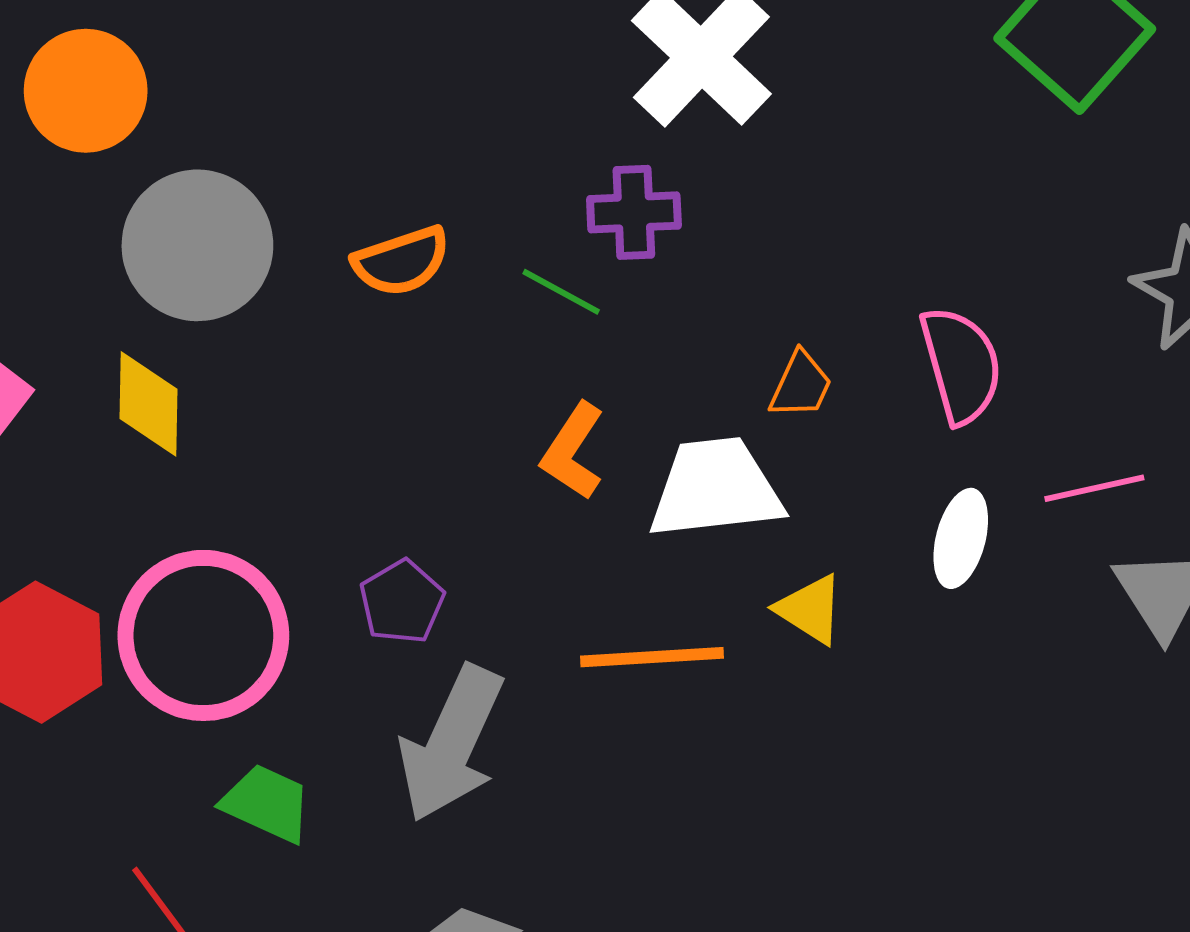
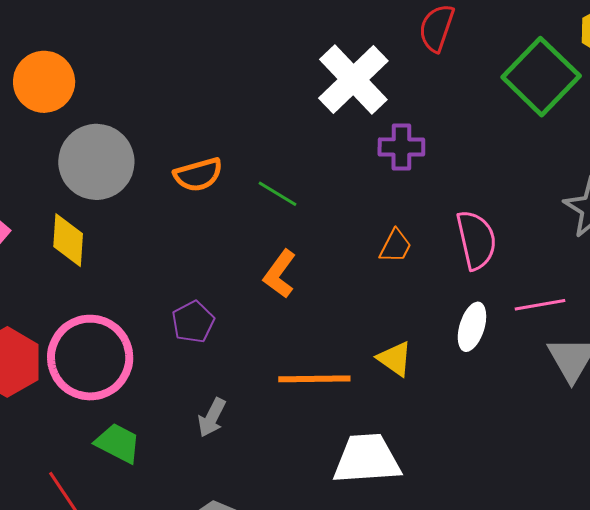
purple cross: (634, 212) -> (401, 147), moved
white trapezoid: (715, 488) -> (367, 459), moved
purple pentagon: (402, 602) -> (193, 322), moved
gray arrow: (451, 744) -> (212, 418), size x0.5

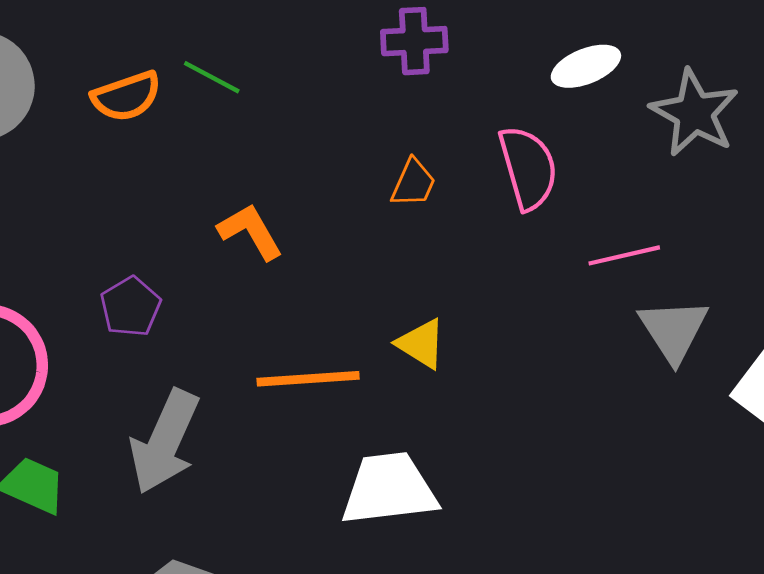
green line: (278, 194) -> (212, 77), moved
orange L-shape: (280, 274) -> (250, 232), turned 117
white ellipse: (472, 327) -> (586, 66), moved, turned 54
gray arrow: (212, 418) -> (165, 442), size x1.8

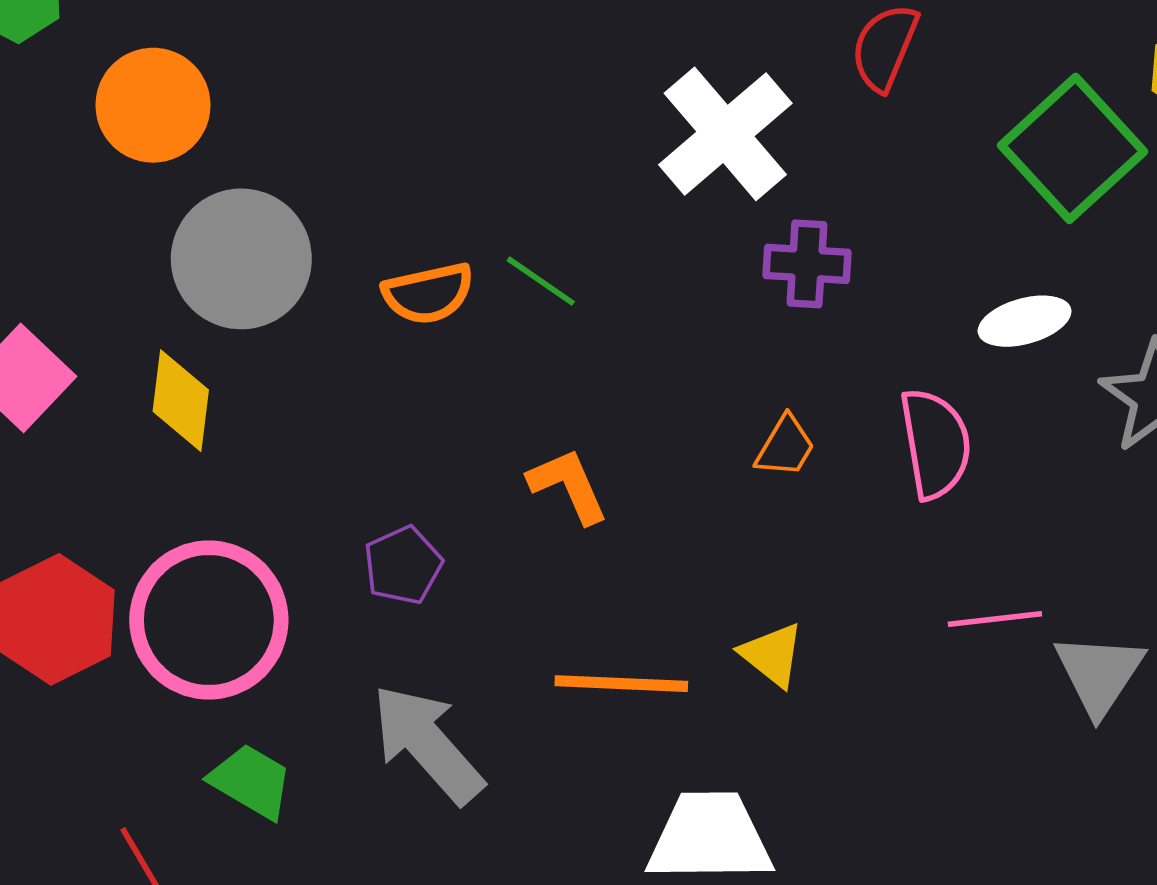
pink line: (624, 255) -> (995, 619), moved
gray arrow: (165, 442) -> (427, 744), turned 108

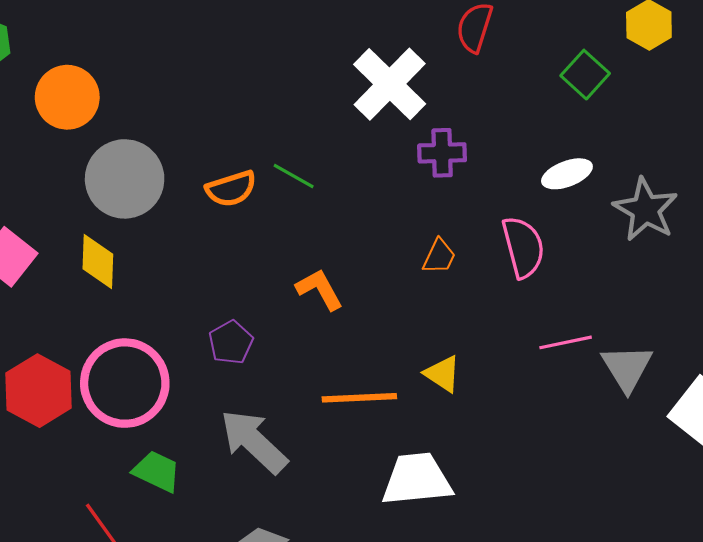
green square: (1073, 148) -> (585, 75), size x0.6

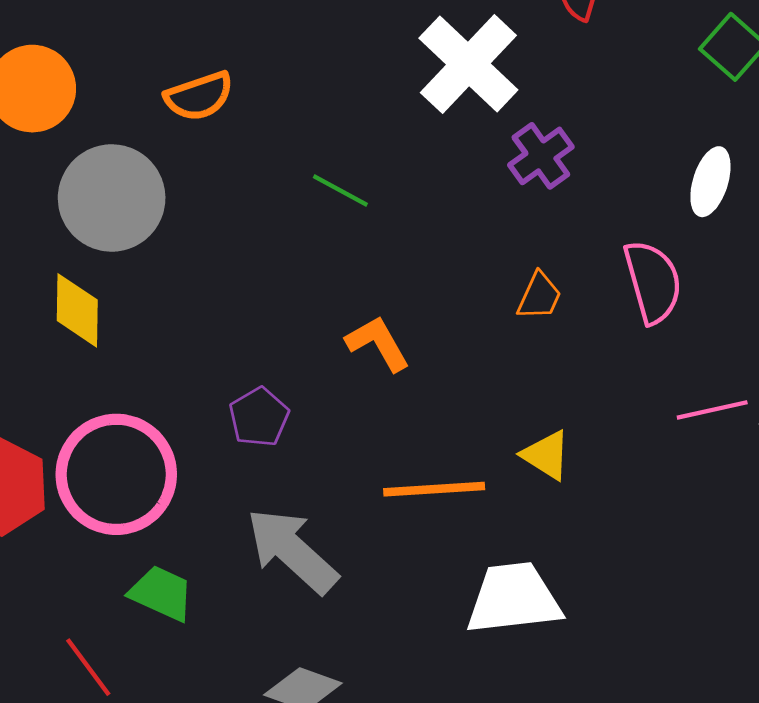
purple cross: (442, 153) -> (541, 156), turned -33
white ellipse: (567, 174) -> (710, 182), turned -51
orange semicircle: (231, 189) -> (199, 96), moved

